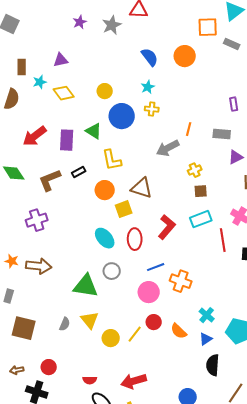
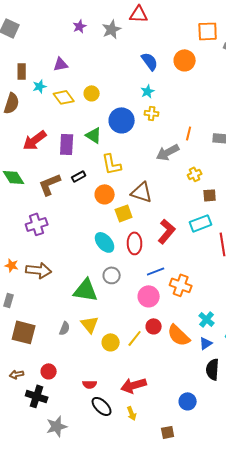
yellow circle: (105, 91) -> (92, 93), moved
brown square: (201, 191) -> (210, 195), moved
orange semicircle: (179, 331) -> (179, 335), size x1.4

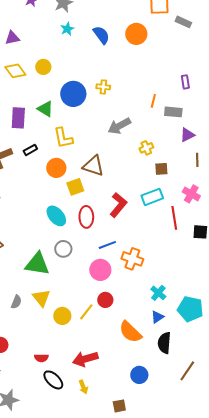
cyan star: (148, 91) -> (67, 29), moved
orange line: (189, 133) -> (153, 101), moved
orange semicircle: (179, 335) -> (130, 332), moved

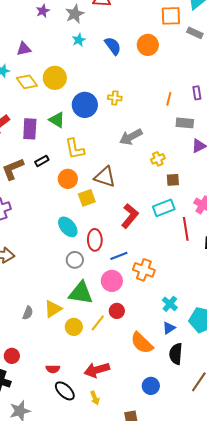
yellow circle: (43, 67) -> (55, 78), size x1.5
orange line: (153, 101) -> (169, 99), moved
red ellipse: (86, 217) -> (95, 240), moved
green triangle: (37, 264) -> (81, 293), moved
yellow triangle: (41, 298) -> (53, 309), turned 36

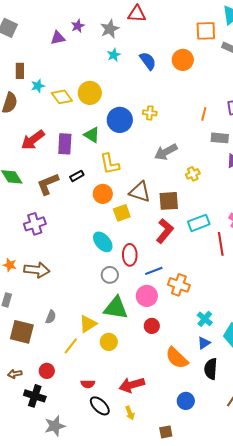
purple triangle: (24, 49) -> (58, 38), moved
brown square: (173, 180) -> (169, 201), moved, size x1.5
gray semicircle: (28, 313) -> (51, 317), moved
yellow line: (98, 323) -> (71, 346), moved

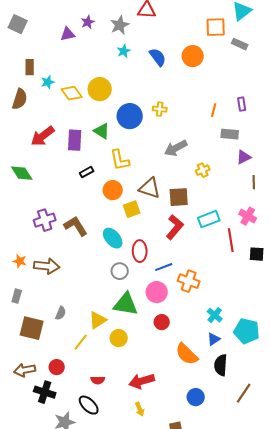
brown L-shape: (48, 184) -> (76, 226), moved, turned 80
brown arrow: (15, 374) -> (25, 370), size x1.5
black ellipse: (100, 406) -> (89, 405), moved

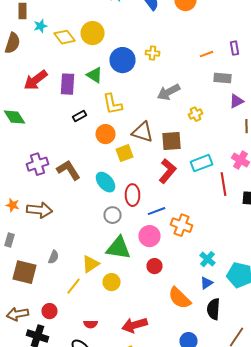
orange line: (214, 110) -> (206, 54), turned 56

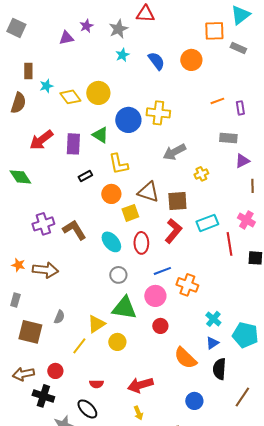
yellow cross: (152, 53) -> (158, 113), size x1.6
orange line: (206, 54) -> (217, 101), moved
red ellipse: (132, 195) -> (141, 243), moved

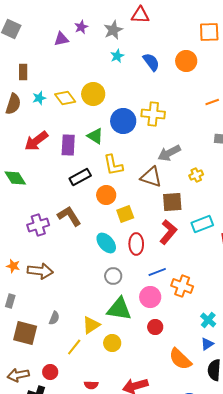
cyan star: (46, 86) -> (39, 98), moved
black rectangle: (85, 176) -> (80, 177), size x1.5
brown triangle: (148, 192) -> (151, 177), moved
brown L-shape: (74, 230) -> (69, 216), moved

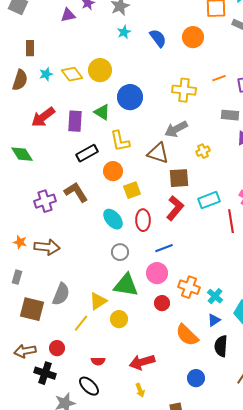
yellow cross: (153, 114) -> (184, 90), moved
orange cross: (182, 286) -> (189, 287), moved
gray semicircle: (54, 318) -> (61, 294), size x1.6

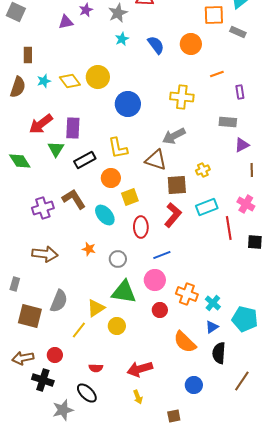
orange line: (219, 78) -> (217, 74), moved
green triangle: (102, 112) -> (56, 149), moved, turned 30
yellow cross: (203, 151) -> (203, 170), moved
cyan ellipse: (113, 219) -> (105, 215), moved
orange star: (20, 242) -> (89, 249), moved

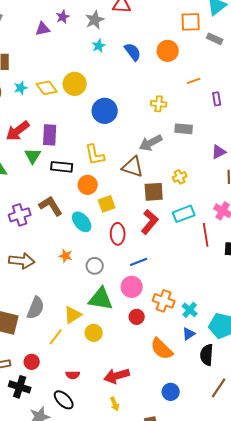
yellow cross: (182, 97) -> (159, 104), size x0.7
gray rectangle: (228, 122) -> (184, 129), moved
black rectangle: (85, 160) -> (62, 167), turned 35
black semicircle: (219, 353) -> (207, 355), moved

